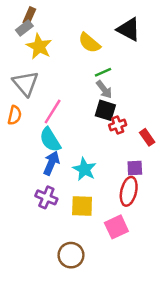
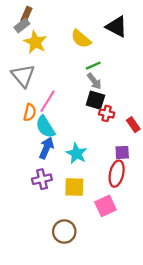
orange semicircle: (15, 115) -> (30, 112), moved
red cross: (118, 125) -> (107, 113), turned 32
purple cross: (46, 197) -> (42, 179), turned -36

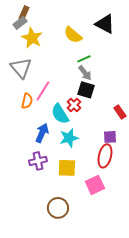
red cross: (107, 113) -> (74, 105), moved, turned 32
cyan semicircle: (45, 127) -> (60, 114), moved
cyan star: (76, 154) -> (69, 138), turned 30

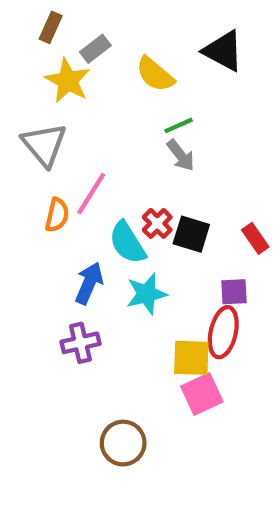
gray rectangle: (20, 23) -> (95, 49), moved
black square: (86, 90) -> (191, 234), moved
yellow square: (67, 168) -> (191, 358), moved

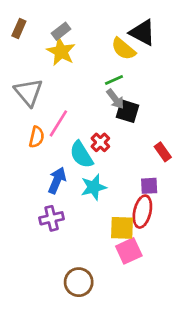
brown rectangle: (51, 27) -> (19, 28), moved
yellow semicircle: (155, 74) -> (123, 49), moved
yellow star: (68, 81) -> (61, 52), moved
black square: (191, 234) -> (127, 111), moved

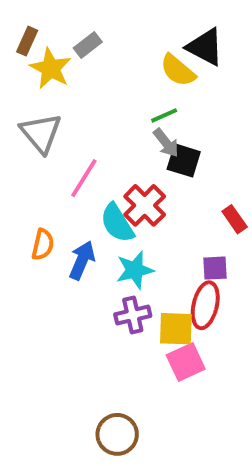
yellow star: (61, 52) -> (51, 68), moved
orange semicircle: (37, 137) -> (43, 245), moved
red cross: (100, 142) -> (145, 205), size x1.5
purple cross: (52, 218) -> (133, 315), moved
brown circle: (79, 282) -> (117, 434), moved

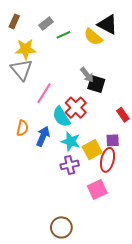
yellow star: (51, 68) -> (25, 49), moved, turned -30
green line: (164, 115) -> (63, 35), moved
cyan star: (135, 270) -> (71, 141), turned 30
yellow square: (176, 329) -> (92, 150), moved, turned -30

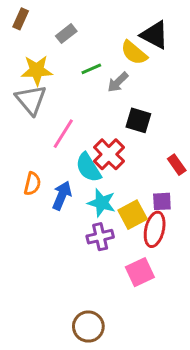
brown rectangle: (14, 21) -> (21, 19), moved
green line: (63, 35) -> (91, 69), moved
gray arrow: (87, 75) -> (118, 82), moved, turned 84

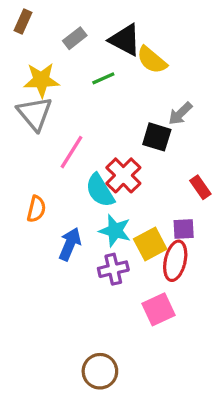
black triangle: (155, 35) -> (125, 40), moved
gray arrow: (118, 82) -> (180, 114), moved
blue arrow: (62, 195) -> (70, 244), moved

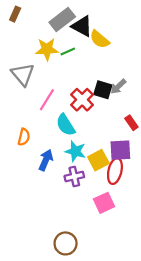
gray rectangle: (75, 38) -> (62, 20), moved, size x1.6
yellow star: (41, 80) -> (47, 49), moved
gray arrow: (180, 114) -> (118, 87), moved
red cross: (123, 175) -> (82, 100), moved
purple square: (184, 229) -> (120, 150), size x1.5

